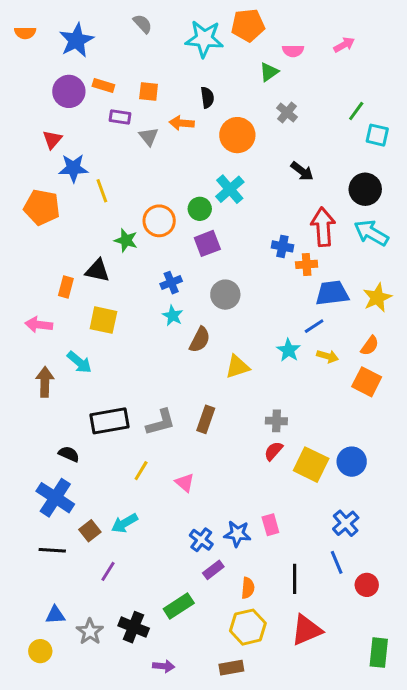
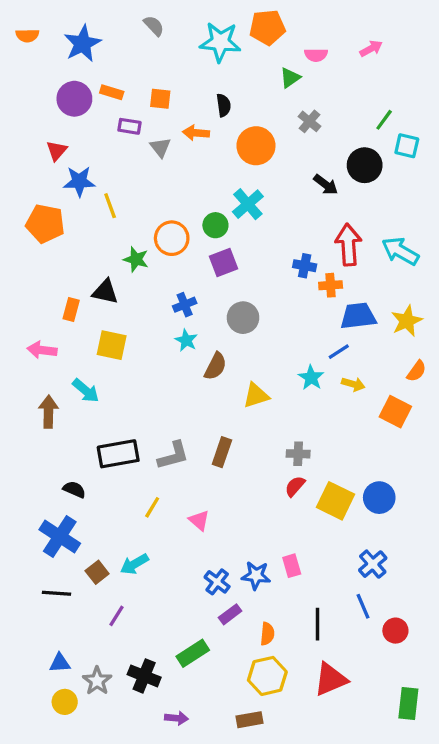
black circle: (365, 189) -> (365, 165), moved
orange semicircle: (370, 346) -> (417, 371), moved
yellow circle: (40, 651) -> (65, 702), moved

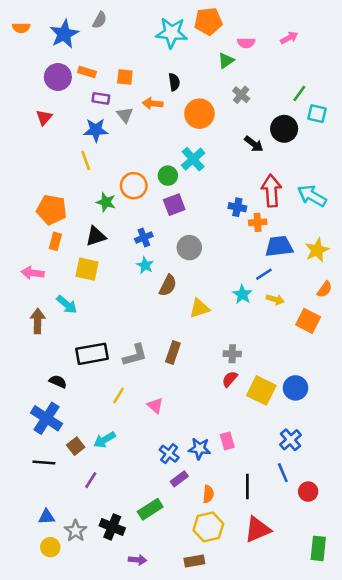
gray semicircle: (154, 26) -> (100, 20), moved, turned 72
blue star: (79, 181) -> (96, 130), moved
orange pentagon: (45, 224) -> (52, 210), moved
black triangle: (105, 292) -> (96, 236), moved, turned -30

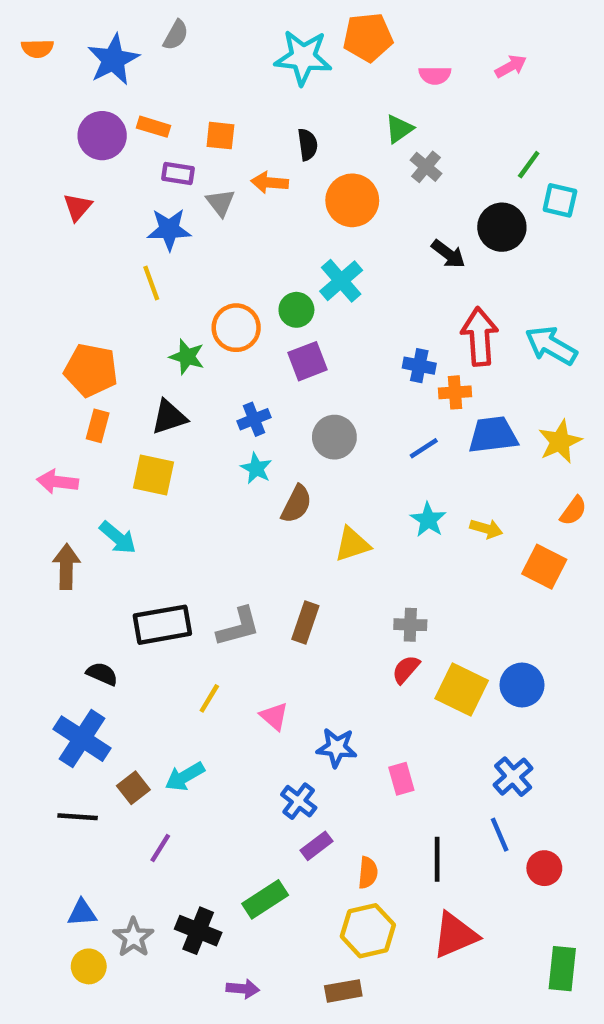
green triangle: (226, 61) -> (399, 129), moved
blue line: (264, 274) -> (424, 448), moved
blue star: (199, 449) -> (337, 748), moved

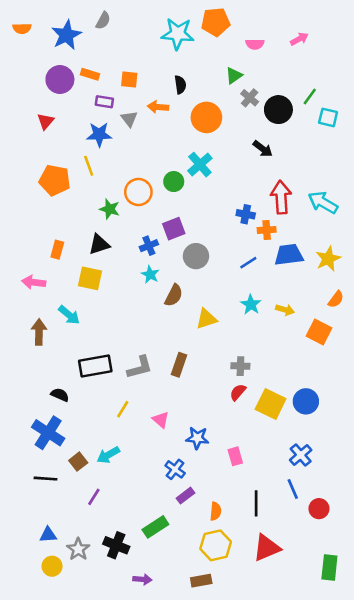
black circle: (502, 227) -> (278, 110), moved
purple square: (308, 361) -> (174, 229), moved
orange pentagon: (91, 370) -> (55, 180), moved

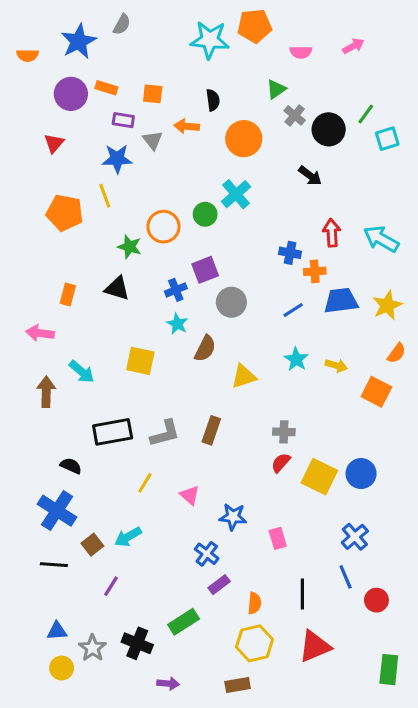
orange semicircle: (22, 28) -> (28, 55), moved
cyan square: (328, 117) -> (387, 139), turned -30
red arrow: (281, 197) -> (332, 233), size x0.7
black triangle: (99, 244) -> (117, 288), turned 35
yellow square: (90, 278) -> (140, 361), moved

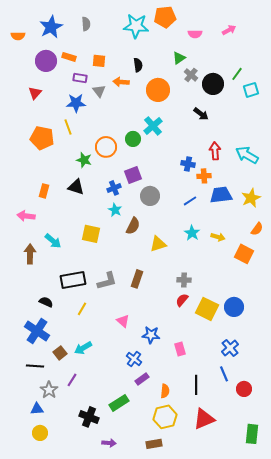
gray semicircle: (122, 24) -> (86, 24), moved, turned -32
yellow line: (145, 483) -> (82, 309), moved
gray star: (92, 648) -> (49, 390), moved

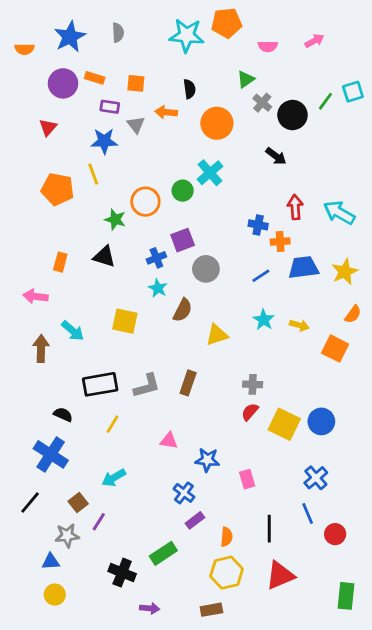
cyan square: (251, 90) -> (353, 92), moved
pink triangle: (123, 321) -> (169, 441), turned -32
brown square: (60, 353) -> (78, 503), moved
black line: (35, 366) -> (30, 503), moved, turned -54
gray star: (49, 390) -> (67, 535), turned 30

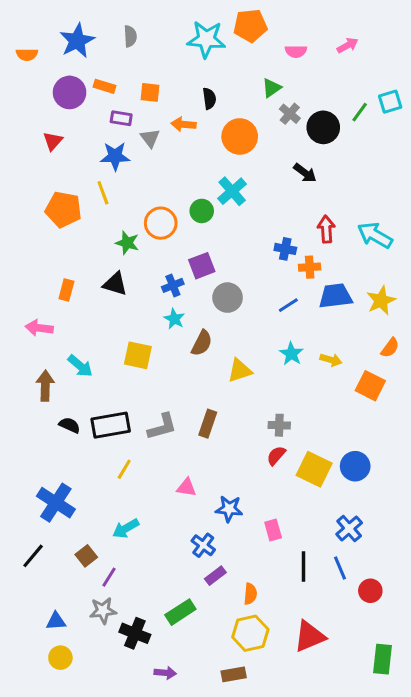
black semicircle: (63, 415) -> (70, 425), moved
black line: (269, 529) -> (303, 566), moved
gray star: (67, 535) -> (103, 611), moved

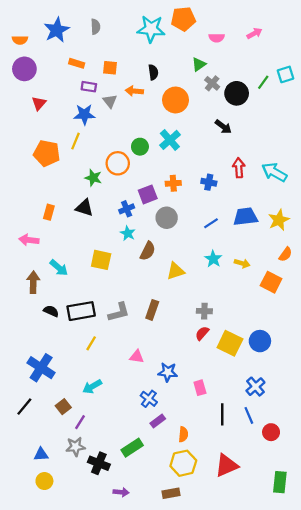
purple circle: (70, 92) -> (24, 69), moved
yellow line: (103, 193) -> (76, 141), turned 42
green circle: (202, 211) -> (140, 147), moved
orange cross: (310, 267) -> (173, 183), moved

